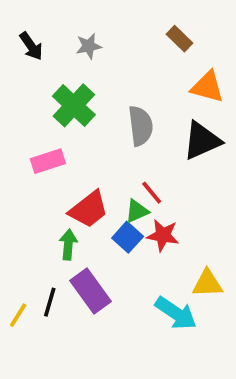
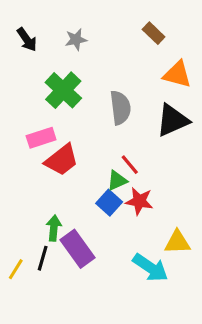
red trapezoid: (89, 209) -> (62, 160), moved
green arrow: (68, 245) -> (54, 228), moved

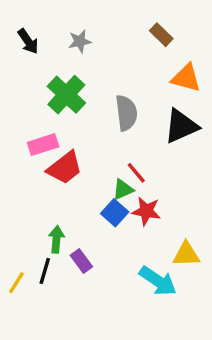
purple rectangle: (78, 249) -> (81, 261), size x0.6

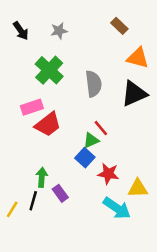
red star: (146, 211) -> (108, 174), moved

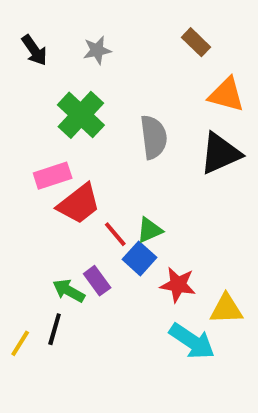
red line: (101, 128) -> (115, 234), moved
green arrow: (42, 177) -> (69, 291), turned -66
purple rectangle: (60, 193) -> (97, 281), moved

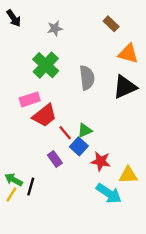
black arrow: (34, 50) -> (14, 18), moved
green arrow: (69, 291) -> (14, 180), moved

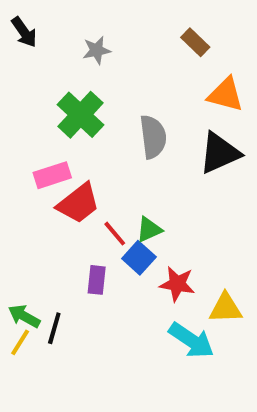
purple rectangle: (55, 159) -> (97, 280), turned 42

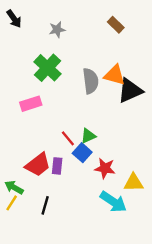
orange triangle: (226, 95) -> (114, 75), moved
red trapezoid: (79, 203) -> (38, 165), moved
black line: (54, 328) -> (45, 205), moved

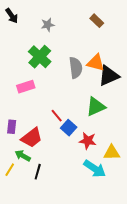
green triangle: (88, 136) -> (96, 107), moved, size x1.5
purple rectangle: (57, 166) -> (12, 127), moved
green arrow: (14, 187) -> (23, 156), moved

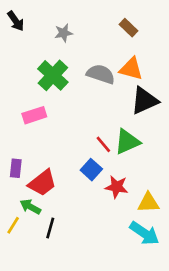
orange triangle: (96, 63) -> (131, 69), moved
gray semicircle: (76, 68) -> (101, 74), moved, turned -65
red line: (57, 116) -> (103, 144), moved
cyan arrow: (95, 169) -> (144, 233), moved

